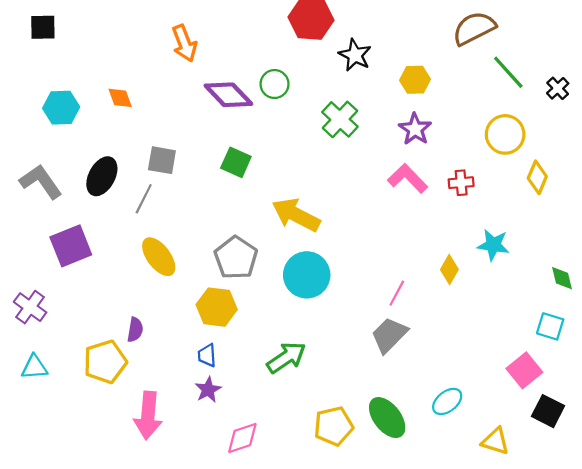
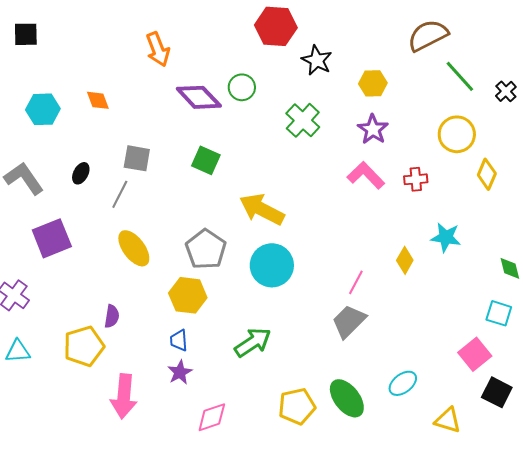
black ellipse: (102, 176) -> (81, 173), size x0.6

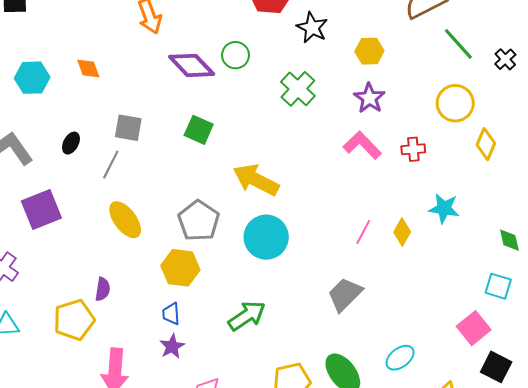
pink line: (356, 282) -> (363, 232), moved

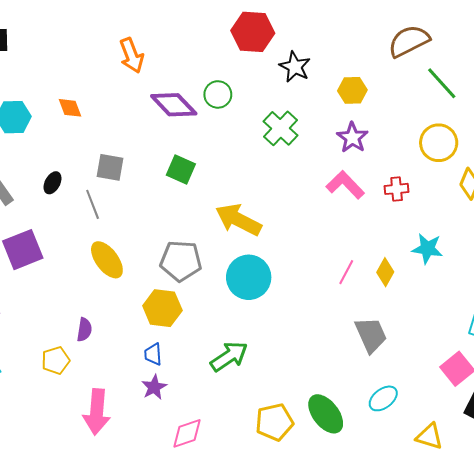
gray line: (111, 165) -> (93, 204), turned -48
gray pentagon: (199, 221) -> (181, 261), turned -30
gray trapezoid: (345, 294) -> (371, 335), moved, turned 111
yellow pentagon: (74, 320) -> (56, 360), size x0.7

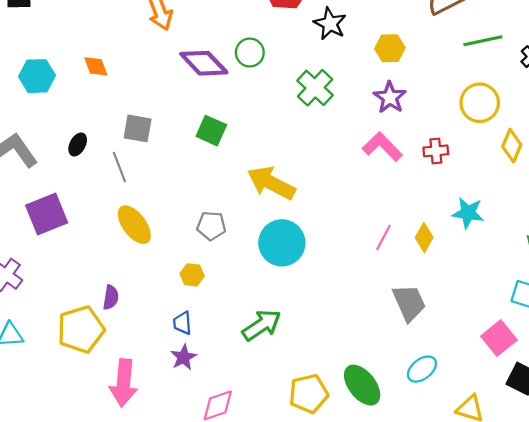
green line: (442, 83) -> (483, 41), turned -60
gray pentagon: (181, 261) -> (211, 226), size x0.7
yellow hexagon: (162, 308) -> (192, 275), size x0.6
yellow pentagon: (56, 360) -> (81, 329), size x1.6

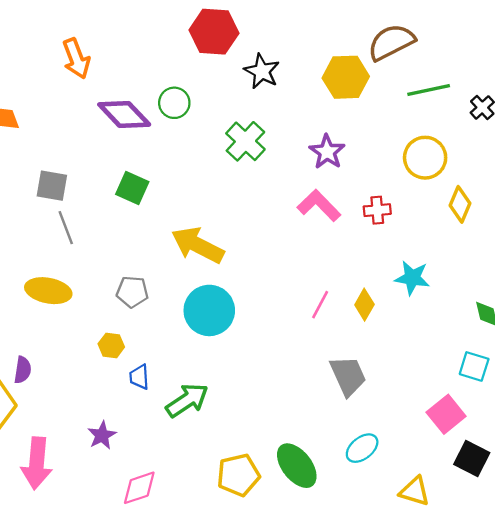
yellow hexagon: (390, 48) -> (346, 77), moved, size x1.4
gray line: (119, 167) -> (66, 228), moved
yellow ellipse: (134, 225) -> (48, 291), turned -42
blue trapezoid: (182, 323) -> (139, 377), moved

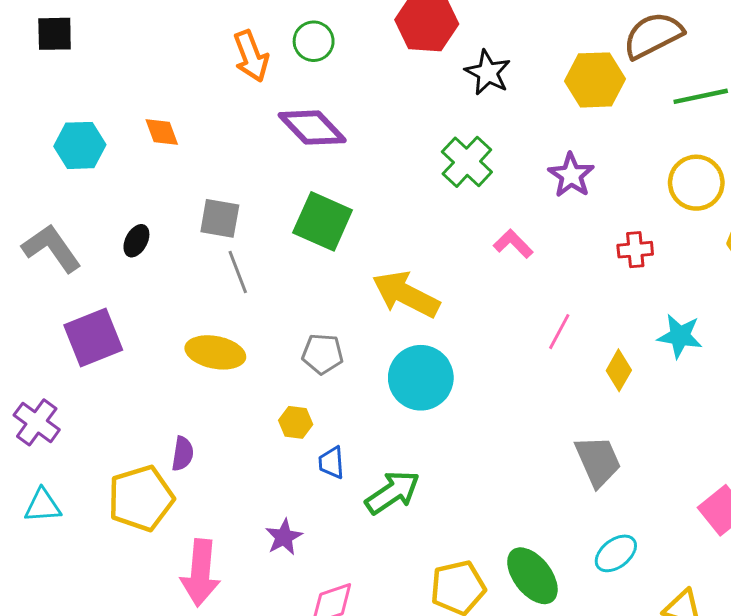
green circle: (174, 103) -> (314, 41), moved
green square: (132, 188) -> (323, 221), size x1.4
pink L-shape: (319, 205) -> (513, 244), moved, size x0.7
pink line: (320, 305) -> (559, 332), moved

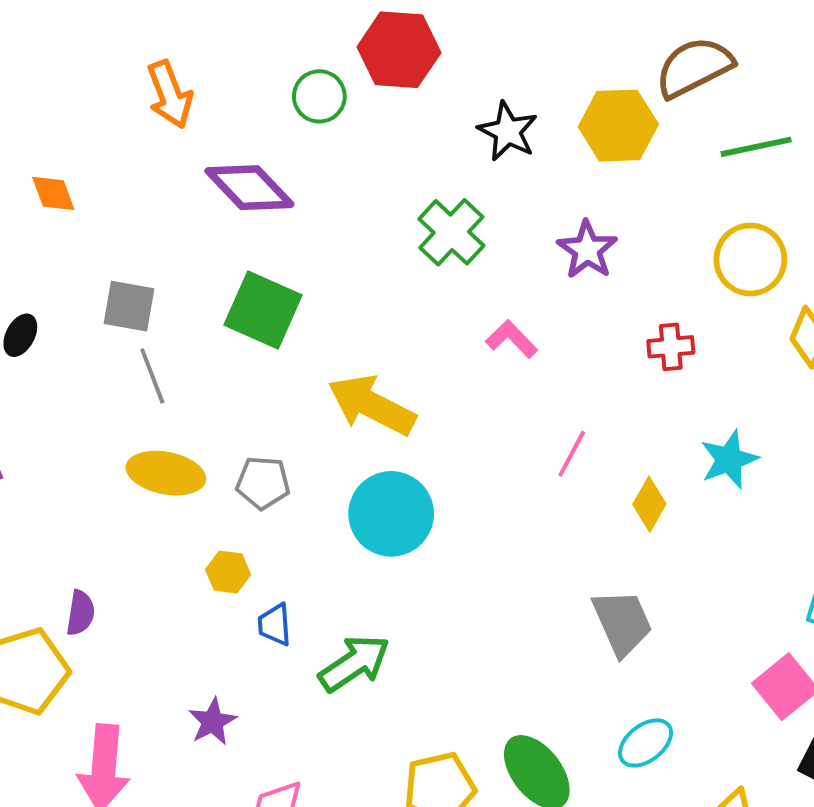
green circle: (314, 41) -> (319, 96), moved
black star: (488, 73) -> (508, 131), moved
cyan star: (680, 336) -> (729, 459), turned -30
yellow ellipse: (215, 352) -> (166, 473), moved

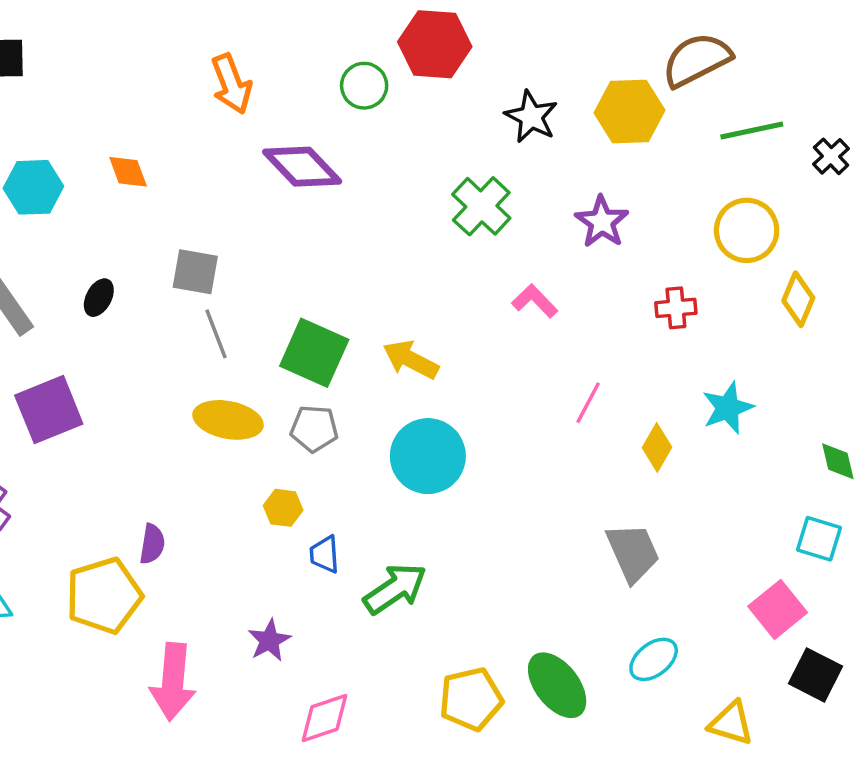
green square: (263, 310) -> (314, 353), moved
yellow arrow: (372, 405) -> (411, 360), size x0.7

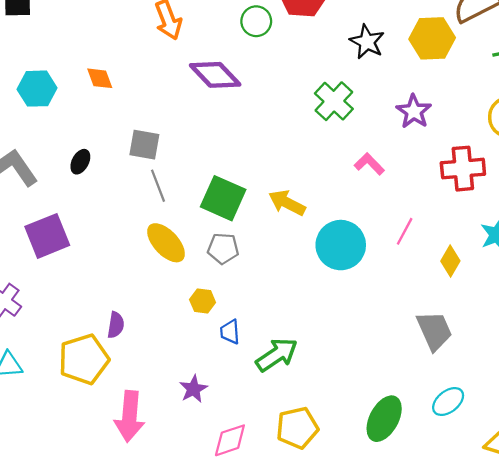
red cross: (676, 308) -> (463, 169), size x1.6
yellow ellipse: (228, 420) -> (166, 243), turned 36
cyan circle: (428, 456) -> (341, 245), moved
green ellipse: (557, 685) -> (384, 419), turned 66
yellow pentagon: (471, 699) -> (297, 428), moved

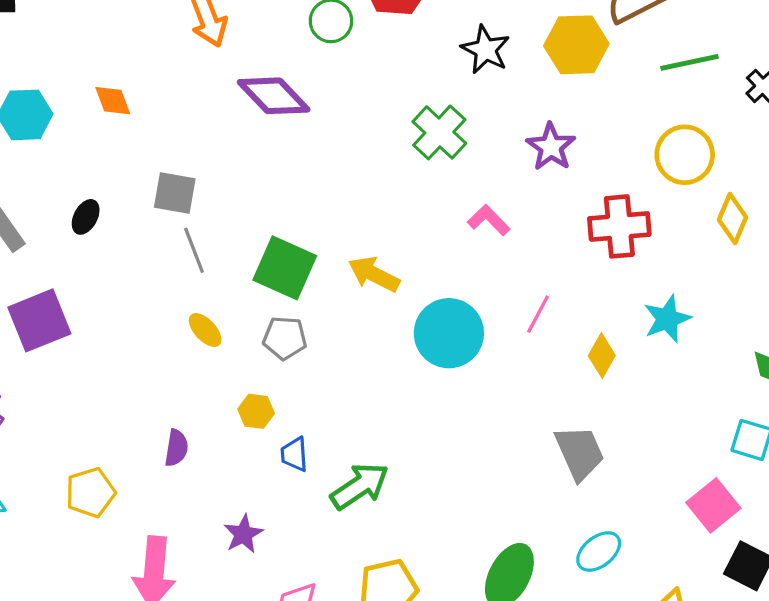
yellow ellipse: (166, 243) -> (205, 330), size x0.6
purple semicircle: (116, 325) -> (176, 448), moved
yellow pentagon: (84, 359) -> (90, 493), size x0.7

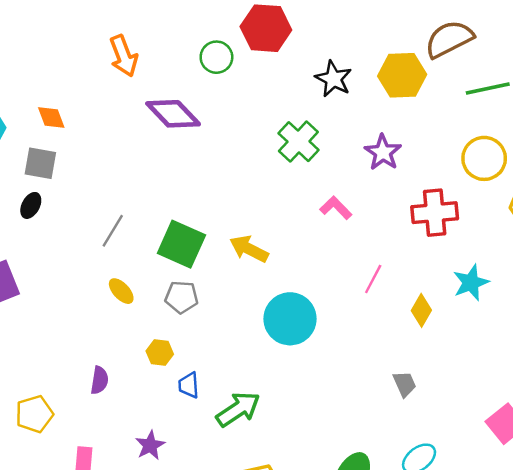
gray square: (175, 193) -> (40, 163), moved
gray line: (194, 250) -> (113, 231), turned 52
cyan circle: (449, 333) -> (290, 319), moved
gray trapezoid: (580, 453) -> (405, 384), size x0.6

